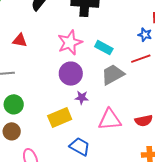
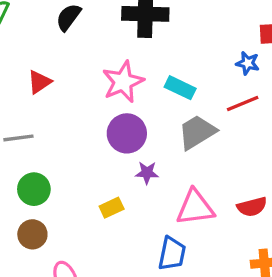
red triangle: (20, 40) -> (39, 82), turned -42
yellow rectangle: (60, 117) -> (112, 208), size x0.6
blue trapezoid: (80, 147) -> (172, 254), moved, turned 75

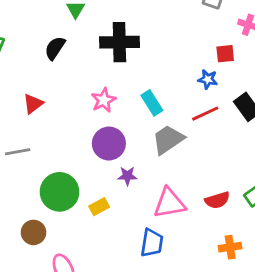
pink star: (123, 82) -> (104, 100), size x0.7
cyan rectangle: (180, 88) -> (152, 103), turned 35
green circle: (34, 189) -> (60, 192), moved, size x1.4

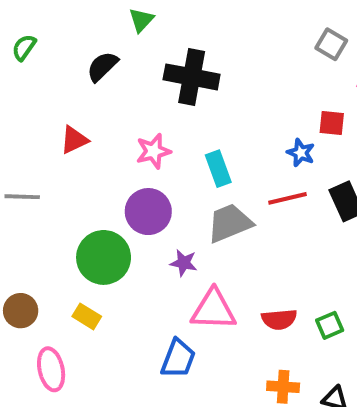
red triangle: (33, 104) -> (74, 140), moved
purple star: (127, 176) -> (184, 263), moved
green circle: (60, 192) -> (104, 257), moved
yellow rectangle: (99, 207) -> (87, 316), moved, turned 48

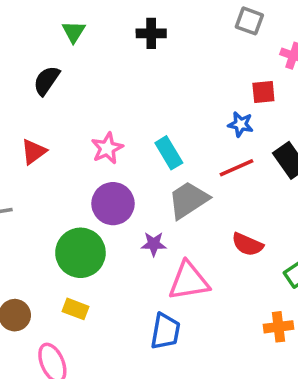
black cross: (192, 77) -> (151, 33), moved, size x0.6
red semicircle: (279, 319) -> (247, 244), moved, turned 40
orange cross: (283, 387) -> (279, 327), moved

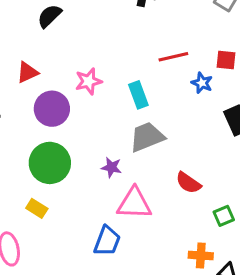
red line: (236, 168) -> (173, 57), moved
purple circle: (113, 204) -> (52, 109), moved

